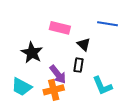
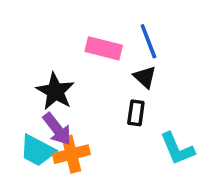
blue line: (107, 24) -> (148, 41), moved, turned 60
purple arrow: (58, 74) -> (57, 129), moved
orange cross: (54, 90) -> (71, 154), moved

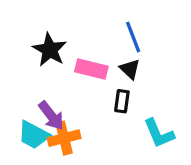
pink rectangle: (104, 48) -> (91, 69), moved
black star: (55, 91) -> (50, 50), moved

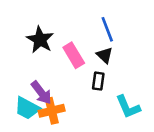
pink rectangle: (91, 69) -> (74, 55), turned 45

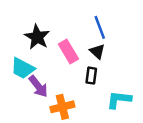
cyan L-shape: (128, 107) -> (119, 100), turned 120
cyan trapezoid: (27, 108) -> (23, 68), moved
orange cross: (52, 111) -> (62, 107), moved

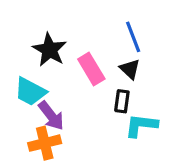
cyan L-shape: (119, 100) -> (141, 125), moved
orange cross: (62, 107) -> (45, 143), moved

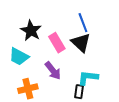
black triangle: (130, 69) -> (81, 43), size x1.5
black rectangle: (122, 101) -> (79, 92), moved
purple arrow: (51, 116) -> (53, 71), moved

